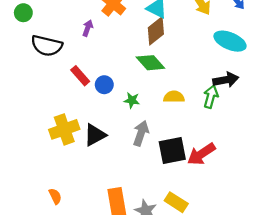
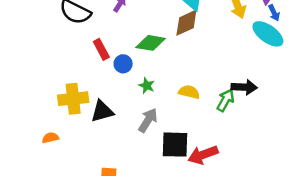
cyan ellipse: (230, 41) -> (268, 34), moved
green diamond: (150, 63) -> (151, 43), moved, turned -52
orange semicircle: (55, 196) -> (50, 138), moved, turned -91

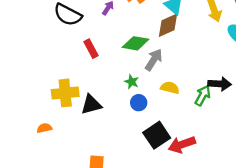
blue circle: (123, 64) -> (139, 103), moved
gray arrow: (148, 120) -> (154, 60), moved
black square: (175, 145) -> (157, 135), turned -36

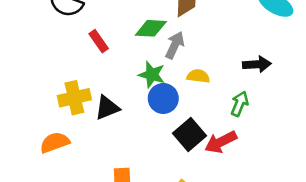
green star: (132, 82) -> (152, 75), size x1.5
green arrow: (203, 96) -> (239, 104), moved
blue circle: (139, 103) -> (163, 98), size x1.5
orange semicircle: (44, 128) -> (55, 142), size x1.6

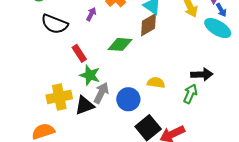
gray arrow: (175, 45) -> (101, 93), moved
green star: (152, 75) -> (90, 75), moved
green arrow: (239, 104) -> (190, 94), moved

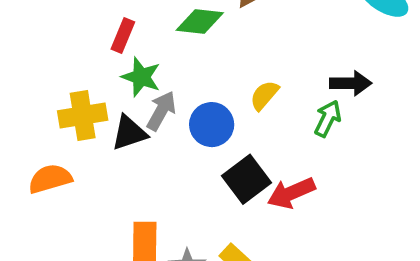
red rectangle: (79, 53) -> (123, 36), turned 54
yellow semicircle: (156, 83) -> (264, 95), turned -60

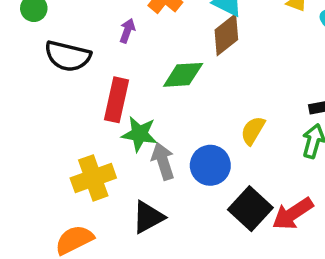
red rectangle: (123, 36) -> (116, 100), size x1.4
gray arrow: (161, 111) -> (163, 161), turned -36
black triangle: (129, 133) -> (148, 217), moved

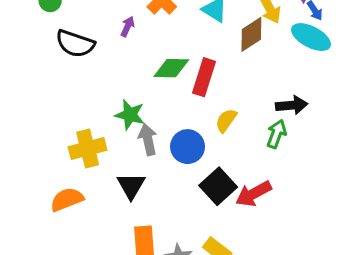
brown diamond: (226, 35) -> (251, 34), moved
red rectangle: (116, 100) -> (204, 77), moved
black triangle: (148, 217) -> (131, 186), turned -36

